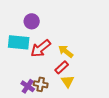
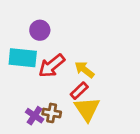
yellow triangle: (68, 81) -> (87, 109), size x1.5

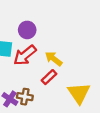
purple circle: (40, 30) -> (27, 30), moved
yellow triangle: (87, 109) -> (79, 93), moved

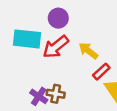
red rectangle: (49, 77) -> (101, 72), moved

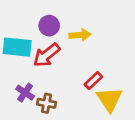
yellow arrow: (88, 51) -> (80, 35), moved, turned 138
purple cross: (39, 96) -> (25, 93), moved

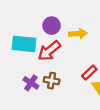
brown cross: (46, 103) -> (52, 81), moved

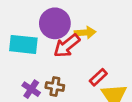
purple circle: (52, 26) -> (55, 23), size x1.5
red arrow: (49, 51) -> (67, 46), moved

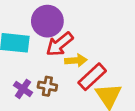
yellow arrow: (85, 33) -> (76, 60), moved
red rectangle: (98, 77) -> (92, 77), size x1.5

